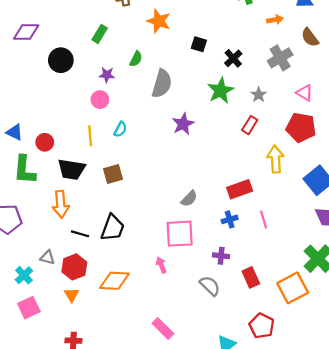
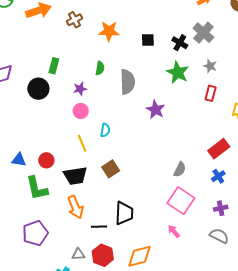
green rectangle: (100, 34) -> (54, 66), moved
gray cross: (280, 58) -> (203, 33), moved
pink square: (180, 234) -> (181, 201), turned -36

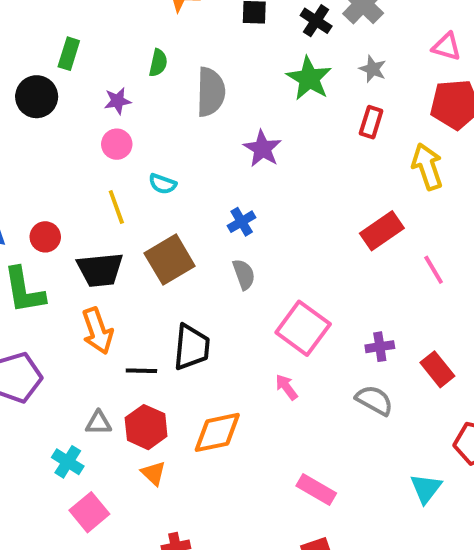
cyan semicircle: (105, 130) -> (163, 184), turned 96
brown square: (111, 169) -> (170, 260), size x1.4
gray semicircle: (180, 169) -> (244, 274), moved, turned -49
blue cross: (218, 176) -> (242, 222), moved

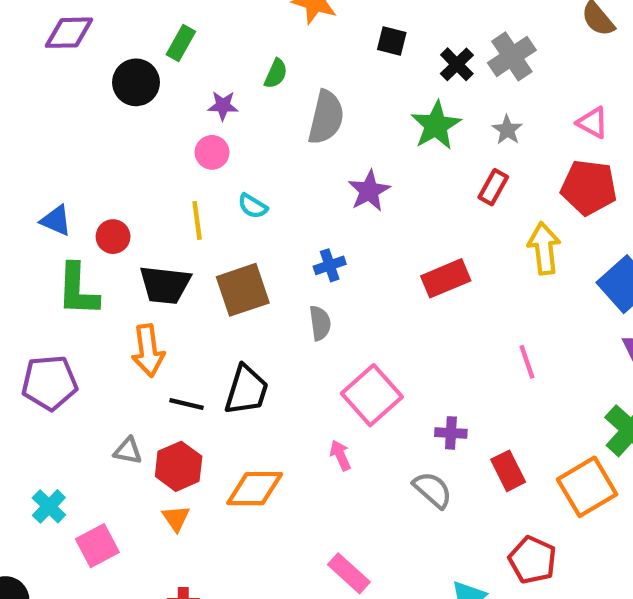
red rectangle: (382, 231) -> (446, 278), moved
cyan cross: (68, 462) -> (49, 506), moved

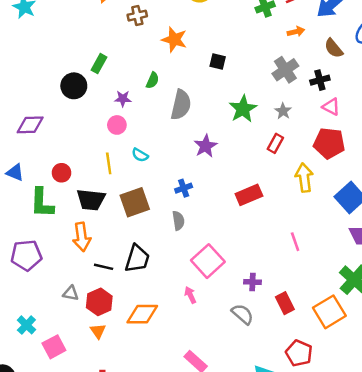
purple diamond: (69, 33) -> (30, 125), moved
black cross: (457, 64) -> (320, 80), moved, turned 30
blue triangle: (56, 220) -> (15, 172), moved

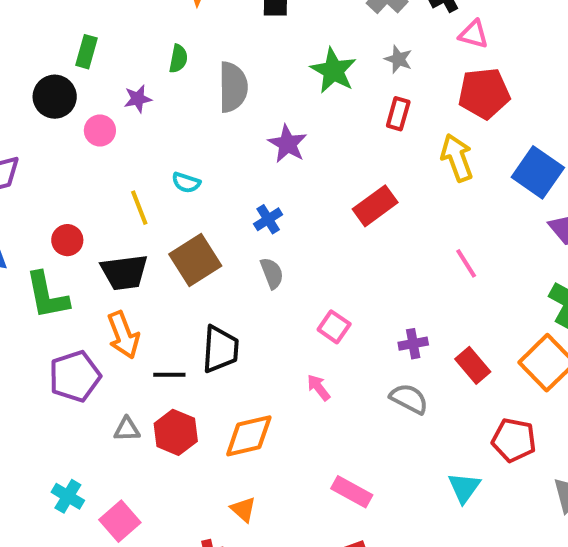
pink circle: (117, 125) -> (100, 130), moved
purple pentagon: (26, 255) -> (75, 376), moved
pink square: (208, 261) -> (334, 327), size x0.6
orange triangle: (98, 331) -> (243, 509), moved

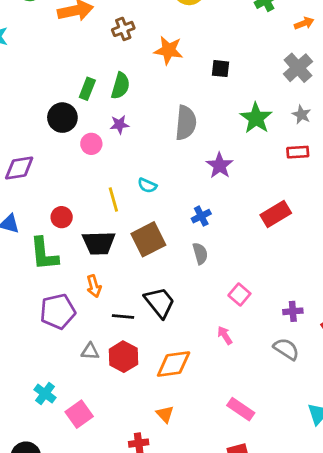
green semicircle: (178, 59) -> (120, 86), moved, size x1.4
red rectangle: (398, 114) -> (298, 152), turned 65
orange arrow: (123, 335) -> (94, 286), size x0.7
black trapezoid: (220, 349) -> (160, 302), turned -48

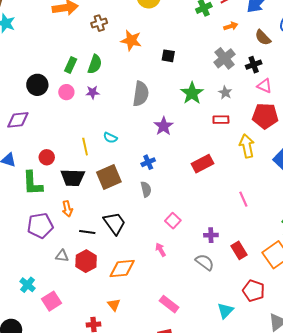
black circle: (62, 118) -> (37, 85), moved
pink circle: (91, 144) -> (66, 92), moved

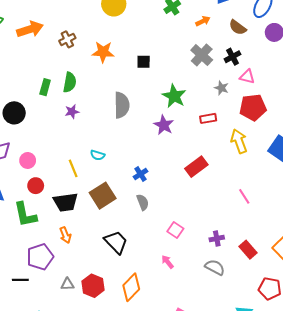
pink circle: (66, 92) -> (28, 160), moved
gray star: (225, 92) -> (221, 88), moved
purple star: (164, 126) -> (164, 125), moved
black line: (87, 232) -> (20, 280), moved
orange diamond: (122, 269) -> (131, 287), turned -32

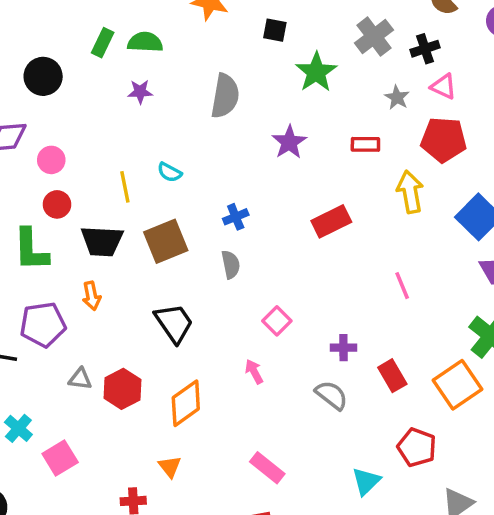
green semicircle: (70, 82) -> (145, 42), turned -108
green star: (174, 96) -> (316, 72), moved

